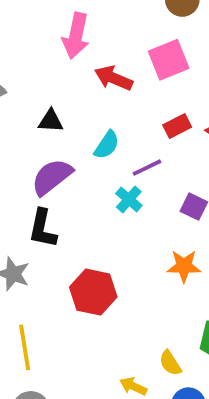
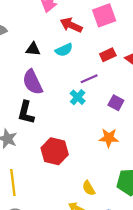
cyan semicircle: (107, 145) -> (64, 50), moved, turned 30
purple semicircle: (52, 177) -> (33, 82), turned -80
yellow semicircle: (170, 363) -> (89, 188), moved

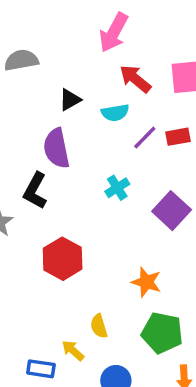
black triangle: (33, 49) -> (70, 100), turned -49
purple line: (89, 79) -> (145, 137), moved, turned -36
purple square: (116, 103) -> (172, 211), size x1.5
orange star: (109, 138) -> (146, 282), moved

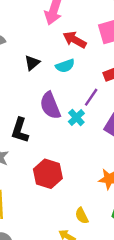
purple line: (145, 137) -> (91, 97), moved
purple semicircle: (56, 148) -> (50, 106), moved

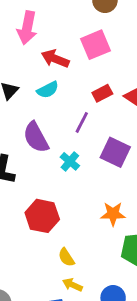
cyan cross: (76, 117) -> (70, 161), moved
yellow semicircle: (82, 216) -> (66, 257), moved

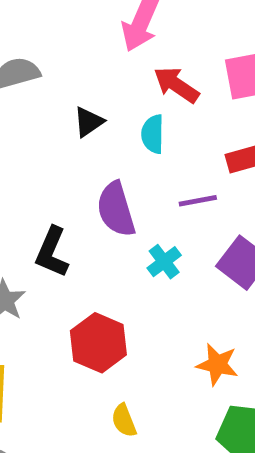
cyan semicircle: (48, 90) -> (153, 134), turned 105
purple line: (82, 122) -> (198, 201), turned 40

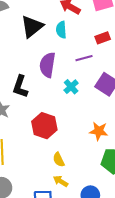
black triangle: (89, 122) -> (32, 27), size x1.6
purple semicircle: (116, 209) -> (47, 65), turned 30

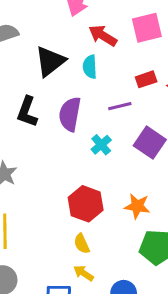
black L-shape: (20, 86) -> (27, 112), moved
red hexagon: (44, 126) -> (86, 204), moved

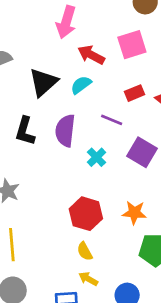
cyan semicircle: (90, 67) -> (81, 85), turned 60
purple line: (120, 106) -> (112, 120), turned 40

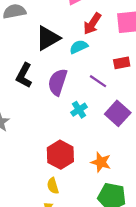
red arrow: (91, 55) -> (92, 24), turned -95

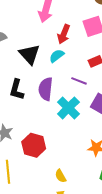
black triangle: (48, 38) -> (29, 54), turned -30
cyan cross: (79, 110) -> (68, 108), size x1.6
red hexagon: (60, 155) -> (34, 145), moved

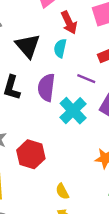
red arrow: (64, 34) -> (69, 23), turned -48
cyan semicircle: (57, 56) -> (60, 48), turned -42

